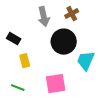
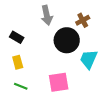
brown cross: (72, 14) -> (83, 20), moved
yellow rectangle: (25, 61) -> (18, 62), moved

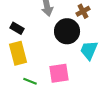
yellow rectangle: (18, 62) -> (18, 53), size x1.6
green line: (21, 86) -> (30, 81), moved

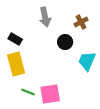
black circle: (67, 31) -> (65, 42), size x0.6
pink square: (59, 73) -> (50, 94), moved

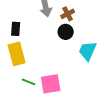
brown cross: (81, 22) -> (68, 14), moved
black rectangle: (15, 39) -> (16, 29), turned 64

